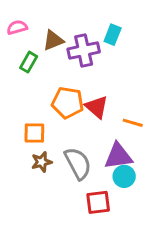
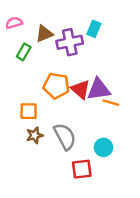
purple triangle: (118, 156) -> (99, 89), moved

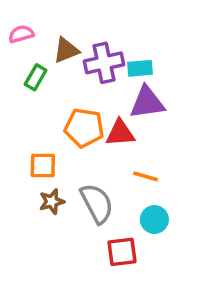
cyan rectangle: (94, 29) -> (140, 68), moved, turned 63
red triangle: (81, 89) -> (120, 133), turned -45
purple triangle: (99, 89) -> (147, 102), moved
orange line: (111, 103) -> (145, 176), moved

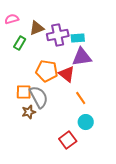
red triangle: (120, 133) -> (67, 74), turned 42
orange line: (145, 176) -> (81, 98), turned 40
gray semicircle: (97, 203) -> (39, 97), moved
red square: (122, 252) -> (68, 140), turned -30

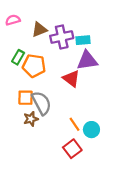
green rectangle: (20, 43) -> (18, 57), moved
orange pentagon: (47, 71) -> (34, 66), moved
orange line: (81, 98) -> (74, 124), moved

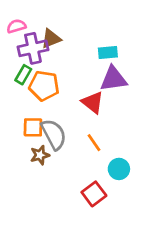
purple cross: (62, 37) -> (33, 48), moved
orange line: (74, 124) -> (94, 143), moved

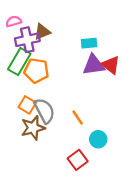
green rectangle: (23, 75) -> (19, 61), size x1.6
red triangle: (93, 102) -> (111, 65), moved
orange square: (33, 127) -> (27, 105), turned 30
brown star: (40, 155) -> (33, 128), size x1.5

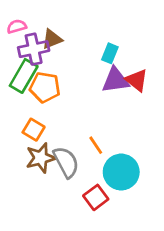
cyan rectangle: (89, 43) -> (110, 53), turned -63
gray semicircle: (44, 111) -> (66, 162), moved
cyan circle: (98, 139) -> (121, 172), size x1.6

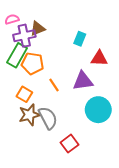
purple triangle: (116, 80) -> (83, 81), moved
red triangle: (137, 80) -> (99, 58), turned -36
orange line: (96, 145) -> (54, 85), moved
cyan circle: (121, 172) -> (98, 110), moved

